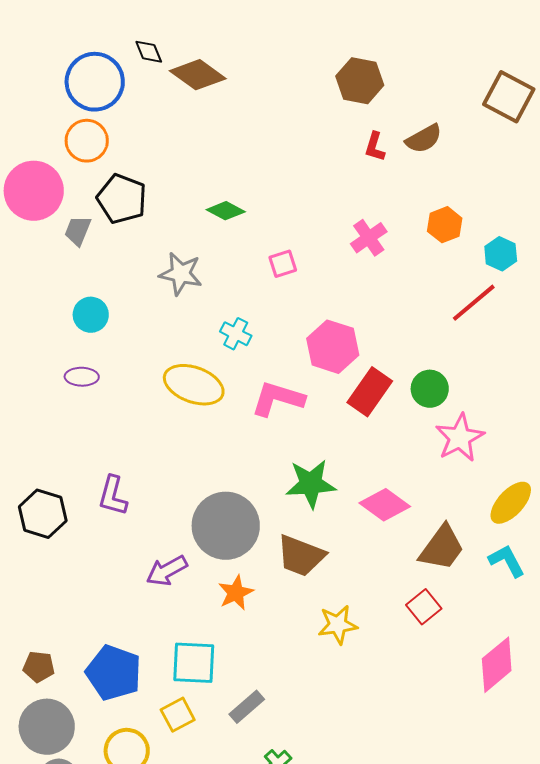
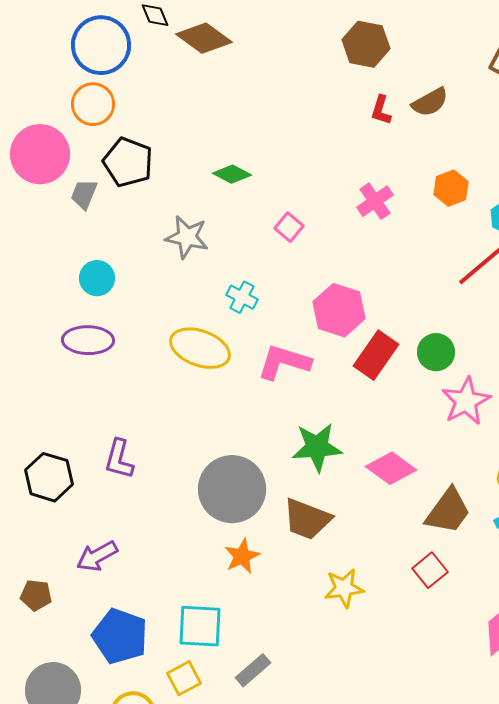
pink square: (283, 264) -> (289, 227), turned -32
purple ellipse: (82, 377) -> (88, 340), size x1.5
purple arrow: (167, 571) -> (97, 556), moved
brown pentagon: (39, 667) -> (36, 595), moved

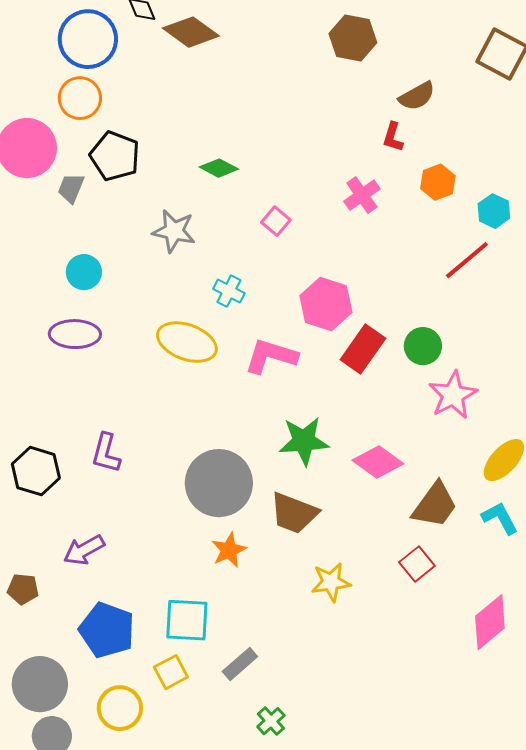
red L-shape: (381, 110) -> (393, 137), moved

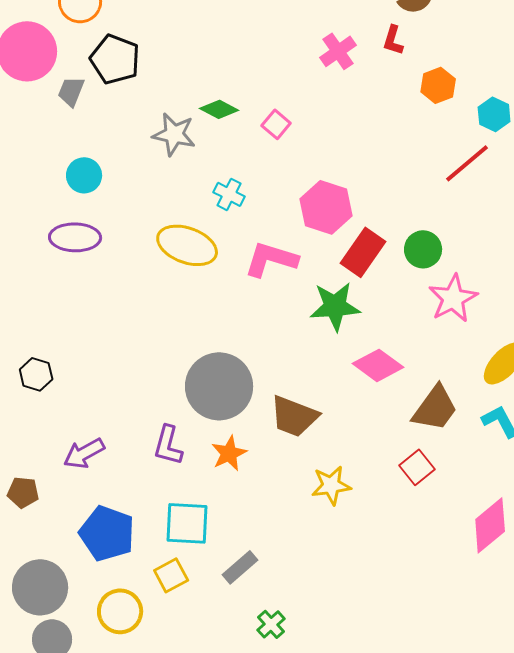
green diamond: (219, 168) -> (219, 109), moved
pink cross: (362, 195) -> (338, 51), moved
green star: (304, 441) -> (335, 306), moved
purple L-shape: (106, 453) -> (168, 445), moved
black hexagon: (36, 471) -> (36, 374), size x0.7

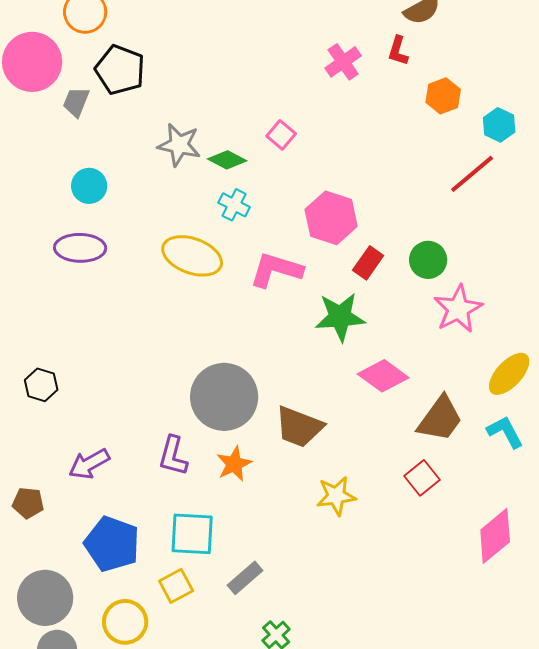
green diamond: (219, 109) -> (227, 160), moved
red rectangle: (363, 252) -> (368, 263), size x0.7

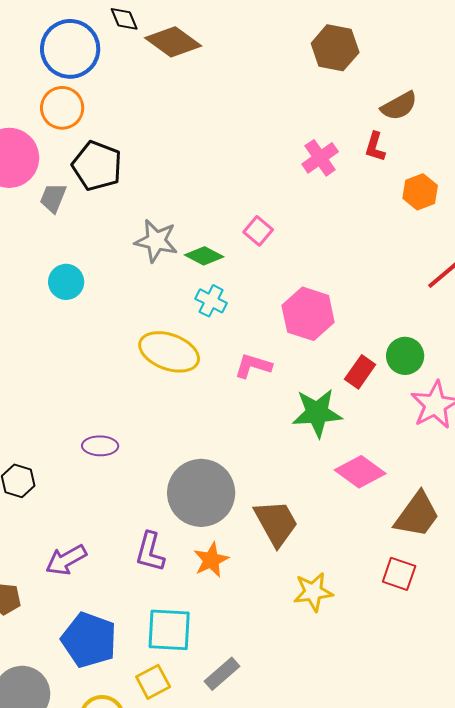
purple ellipse: (80, 248) -> (100, 446), moved, size x0.7
red rectangle: (368, 263) -> (360, 372), moved
pink L-shape: (276, 270) -> (253, 366), size x0.7
brown trapezoid: (299, 427) -> (276, 523), turned -140
red square: (422, 478) -> (399, 574), turned -32

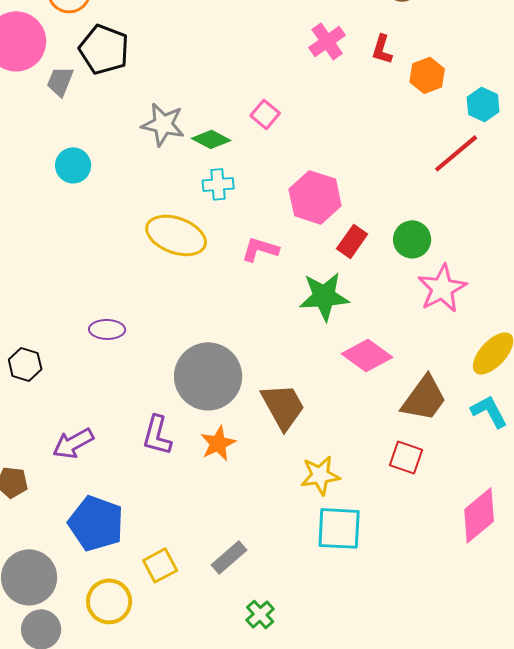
red L-shape: (375, 147) -> (382, 49), moved
cyan cross: (211, 301) -> (218, 184), turned -32
red rectangle: (360, 372) -> (352, 241), moved
cyan square: (169, 630) -> (339, 528), moved

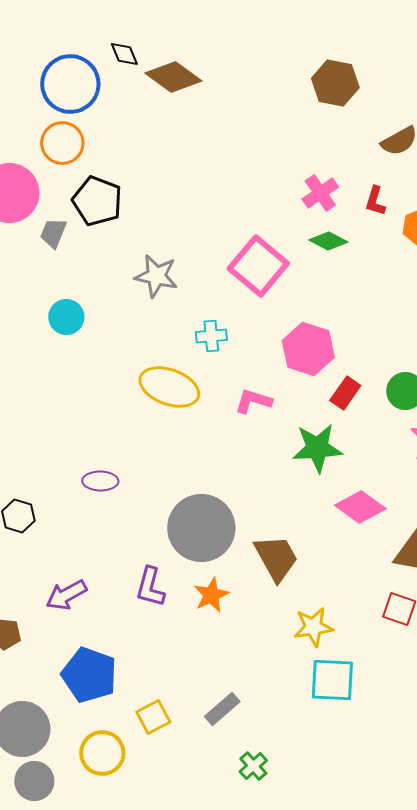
pink square: (265, 114) -> (258, 266), size x2.0
green diamond: (211, 139) -> (328, 241), moved

